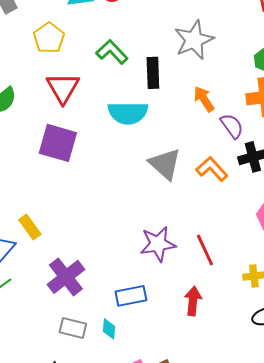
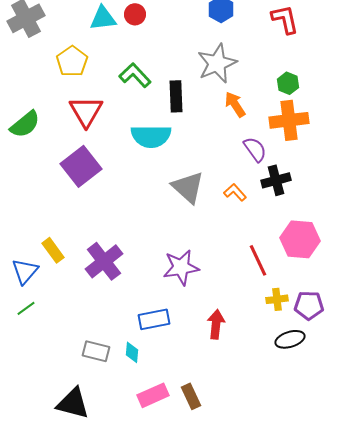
orange arrow: (204, 99) -> (235, 104), moved
purple square: (58, 143) -> (81, 166), turned 36
orange L-shape: (212, 169) -> (235, 192), size x0.7
red line: (205, 250) -> (258, 260), moved
purple cross: (66, 277) -> (104, 261), moved

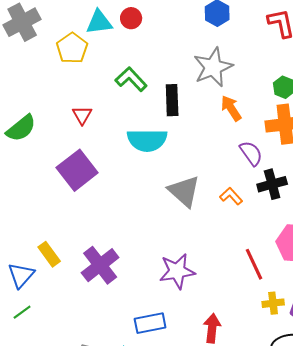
yellow pentagon: (72, 61) -> (72, 48), moved
red triangle: (86, 111) -> (82, 115), size x0.6

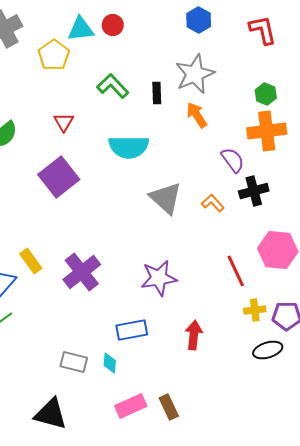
black rectangle: (172, 100) -> (157, 93), moved, size x0.7
orange arrow: (231, 108) -> (197, 115), moved

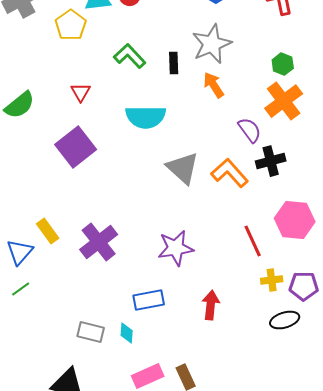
orange cross: (267, 131) -> (284, 101), turned -30
orange L-shape: (213, 203) -> (230, 173), size x1.6

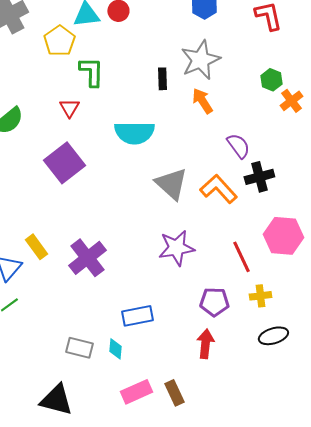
green L-shape: (130, 56) -> (91, 72), moved, turned 44
orange cross: (284, 101) -> (291, 101), moved, size x0.6
purple star: (176, 248) -> (176, 248), moved
purple pentagon: (304, 286) -> (214, 302), moved
red arrow: (211, 305) -> (205, 344), moved

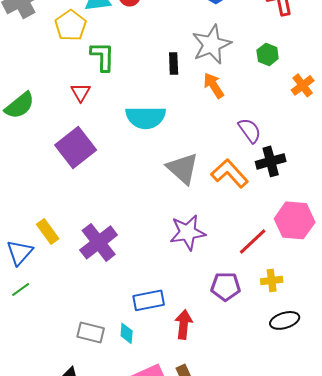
green hexagon: (271, 80) -> (268, 54), moved
red line: (241, 257) -> (253, 241), turned 72
red arrow: (205, 344) -> (184, 324), moved

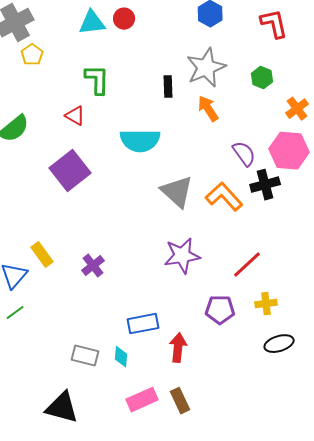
yellow pentagon: (71, 25) -> (32, 55), moved, size x0.7
red triangle: (81, 92) -> (75, 116), turned -30
pink hexagon: (295, 220) -> (289, 151), moved
purple cross: (99, 242) -> (93, 266), size x0.6

